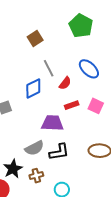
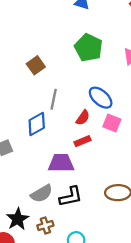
gray line: (49, 68) -> (54, 99), turned 42
red semicircle: (65, 83) -> (83, 118), moved
pink square: (96, 106) -> (112, 123), moved

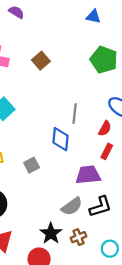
brown square: (36, 65) -> (41, 61), moved
blue diamond: (37, 124) -> (61, 139), turned -50
red rectangle: (83, 141) -> (107, 151), turned -35

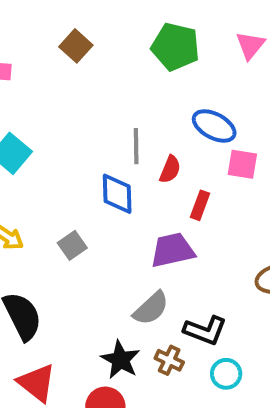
brown square: (41, 61) -> (76, 46), moved
red semicircle: (105, 129) -> (170, 169), moved
black L-shape: (100, 207) -> (205, 330), moved, turned 45
brown cross: (78, 237) -> (169, 360), turned -35

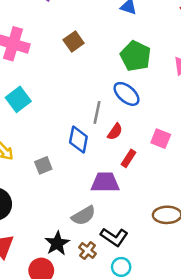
blue ellipse: (214, 126) -> (127, 94), moved

